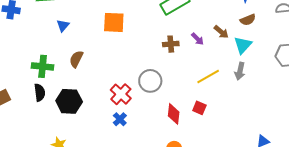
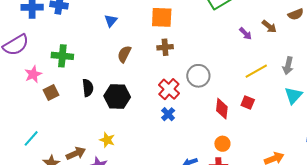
brown cross: (171, 44) -> (165, 47), moved
cyan triangle: (243, 45) -> (293, 95), moved
green cross: (43, 66) -> (62, 56), moved

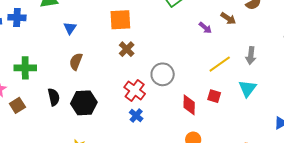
brown cross: (165, 47) -> (127, 49), turned -35
brown semicircle: (124, 54) -> (76, 62), moved
cyan triangle: (293, 95) -> (247, 88), moved

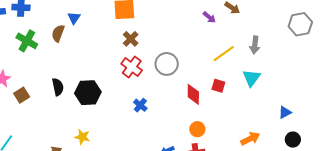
brown semicircle: (76, 62) -> (58, 33), moved
green cross: (25, 68) -> (27, 41), moved, turned 30
red cross: (135, 90) -> (132, 67), moved

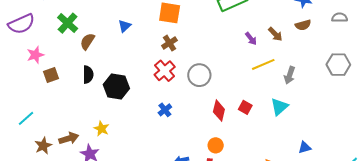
blue triangle: (74, 18) -> (125, 26), moved
brown semicircle: (58, 33) -> (87, 41), moved
yellow line: (224, 54) -> (263, 64), moved

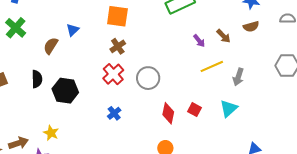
brown semicircle: (87, 41) -> (51, 46), moved

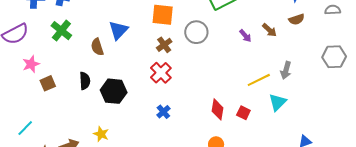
blue triangle: (73, 30) -> (118, 30), size x1.5
brown semicircle: (51, 46) -> (97, 47), turned -48
yellow line: (212, 66) -> (259, 80), moved
gray circle: (148, 78) -> (196, 32), moved
red square: (194, 110) -> (243, 113), moved

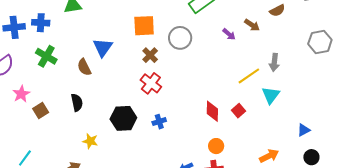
black hexagon: (114, 91) -> (123, 118), moved
blue cross: (163, 112) -> (159, 122), turned 32
red square: (243, 113) -> (239, 111), turned 32
yellow star: (101, 134) -> (90, 141), moved

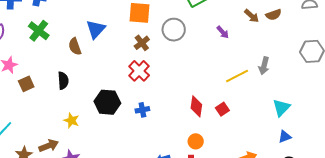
brown arrow: (252, 25) -> (252, 16), moved
cyan triangle: (271, 95) -> (281, 108), moved

